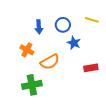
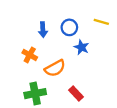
red rectangle: (91, 68) -> (76, 94), moved, turned 56

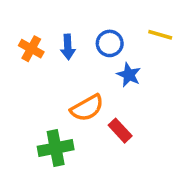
orange cross: (30, 55) -> (31, 49), moved
red rectangle: (76, 94) -> (120, 131), moved

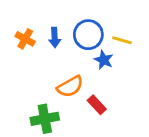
yellow line: (160, 35) -> (122, 40), moved
blue circle: (110, 43) -> (88, 35), size x1.4

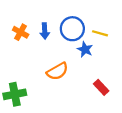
red rectangle: (97, 105) -> (101, 87), moved
green cross: (45, 119) -> (15, 94), moved

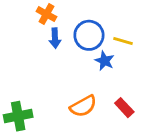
orange cross: (21, 32) -> (46, 14), moved
orange semicircle: (57, 71) -> (83, 106), moved

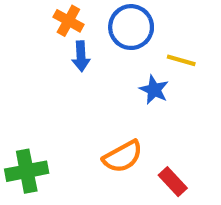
blue circle: (89, 35) -> (131, 27), moved
red rectangle: (124, 108) -> (173, 182), moved

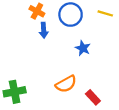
yellow line: (181, 60) -> (105, 13), moved

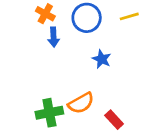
yellow line: (105, 13) -> (129, 16), turned -32
green cross: (15, 92) -> (49, 113), moved

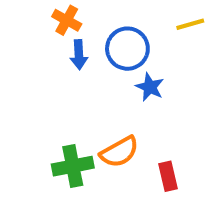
blue circle: (87, 18) -> (127, 49), moved
red rectangle: (114, 120) -> (168, 176), turned 30

